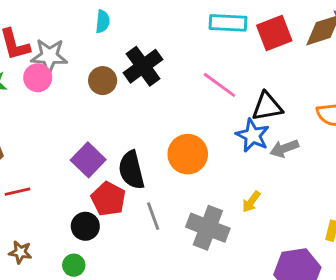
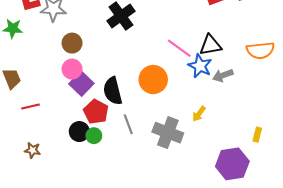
pink circle: (38, 78) -> (72, 69), moved
brown circle: (103, 81) -> (72, 43), moved
pink line: (219, 85) -> (179, 48), moved
green circle: (74, 265) -> (94, 136), moved

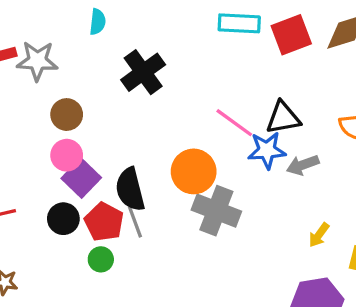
blue star: (200, 66) -> (267, 150), turned -30
yellow arrow: (199, 114) -> (319, 235), moved
gray line: (128, 124) -> (135, 222), moved
black circle: (79, 132) -> (63, 219), moved
gray cross: (168, 133) -> (216, 211), moved

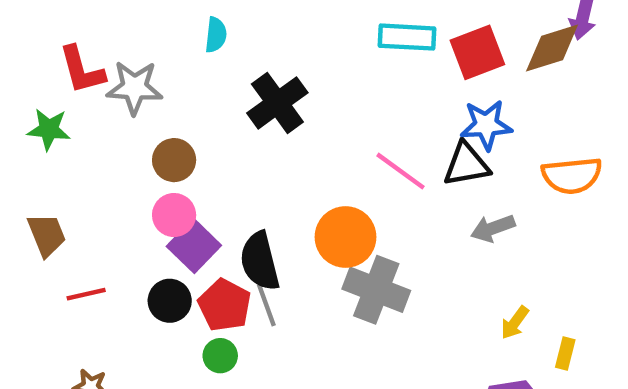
blue star: (267, 150) -> (486, 125), moved

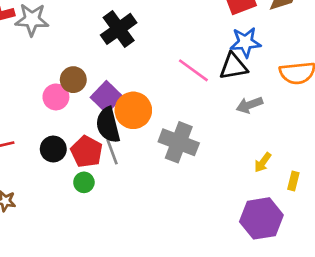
brown circle: (174, 160) -> (73, 80), moved
orange circle: (345, 237) -> (133, 110), moved
purple square: (194, 246) -> (107, 97), moved

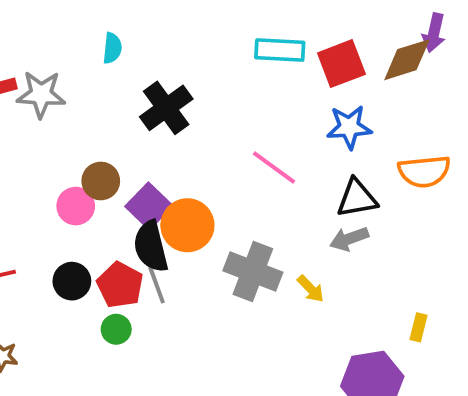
black triangle: (233, 66) -> (357, 198), moved
gray arrow: (249, 105) -> (349, 239), moved
yellow arrow: (263, 162) -> (311, 289), moved, turned -80

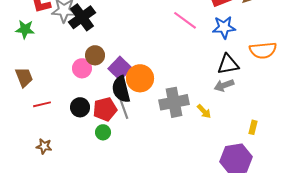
black cross: (166, 108) -> (82, 17), moved
pink line: (274, 168) -> (185, 20), moved
gray cross: (253, 272) -> (174, 102), turned -32
red pentagon: (120, 285) -> (105, 109), turned 30
yellow rectangle: (418, 327) -> (253, 127), moved

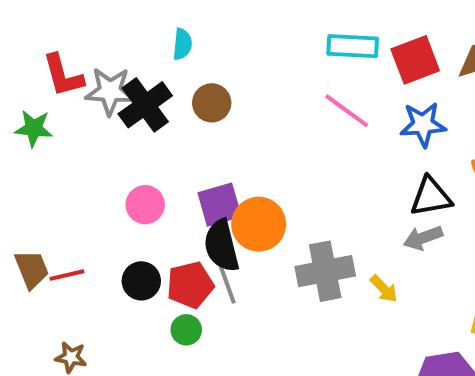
brown circle: (95, 55) -> (212, 103), moved
purple square: (120, 68) -> (220, 205), turned 30
brown trapezoid: (24, 77) -> (32, 269), moved

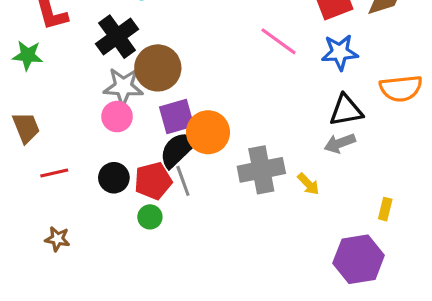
gray star: (110, 91) -> (123, 87), moved
brown circle: (212, 103) -> (158, 68), moved, size x1.5
black semicircle: (221, 246) -> (178, 149), turned 60
brown trapezoid: (32, 269) -> (26, 128), moved

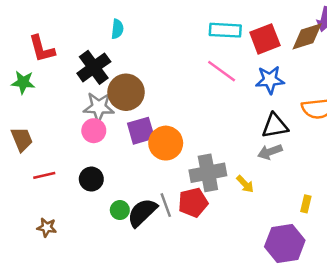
black semicircle: (178, 149) -> (142, 213), moved
red pentagon: (153, 181) -> (193, 203), moved
gray line: (183, 181) -> (166, 205), moved

